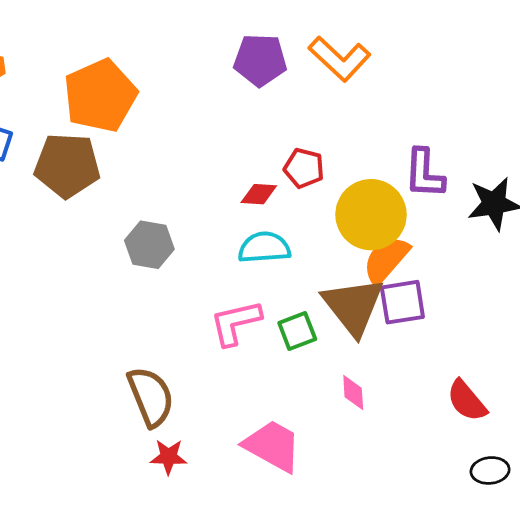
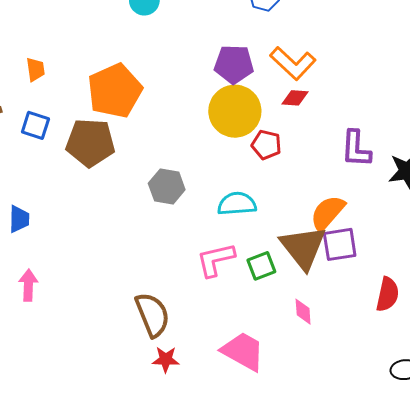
red diamond: (259, 194) -> (295, 98), moved
yellow circle: (371, 215) -> (235, 111), moved
gray hexagon: (149, 245) -> (167, 186), moved
red semicircle: (467, 401) -> (388, 294), moved, turned -128

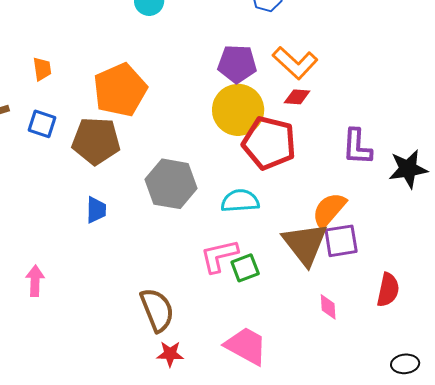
red pentagon: (266, 145) -> (269, 143), size x1.8
gray hexagon: (167, 186) -> (171, 184), size x1.4
blue trapezoid: (19, 219) -> (96, 210), moved
green square: (261, 266) -> (245, 268), moved
pink diamond: (303, 312) -> (328, 307), moved

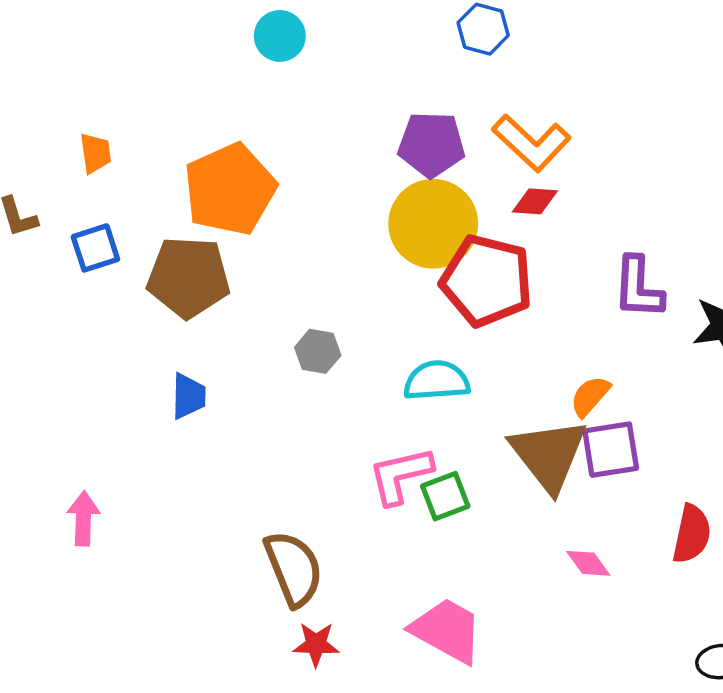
blue square: (42, 124) -> (95, 248), turned -36
gray hexagon: (171, 184) -> (318, 351), size x0.5
orange semicircle: (329, 210) -> (590, 396), size x0.7
pink diamond: (328, 307) -> (588, 563), turned -32

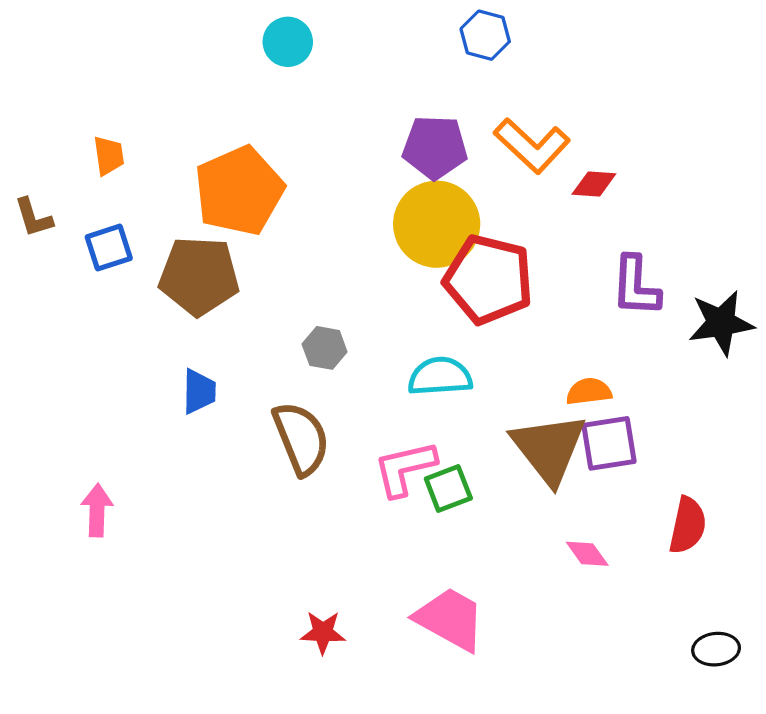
red diamond: (535, 201) -> (594, 184), moved
orange semicircle: (590, 396) -> (589, 391), turned 42
brown semicircle: (294, 568) -> (301, 438), moved

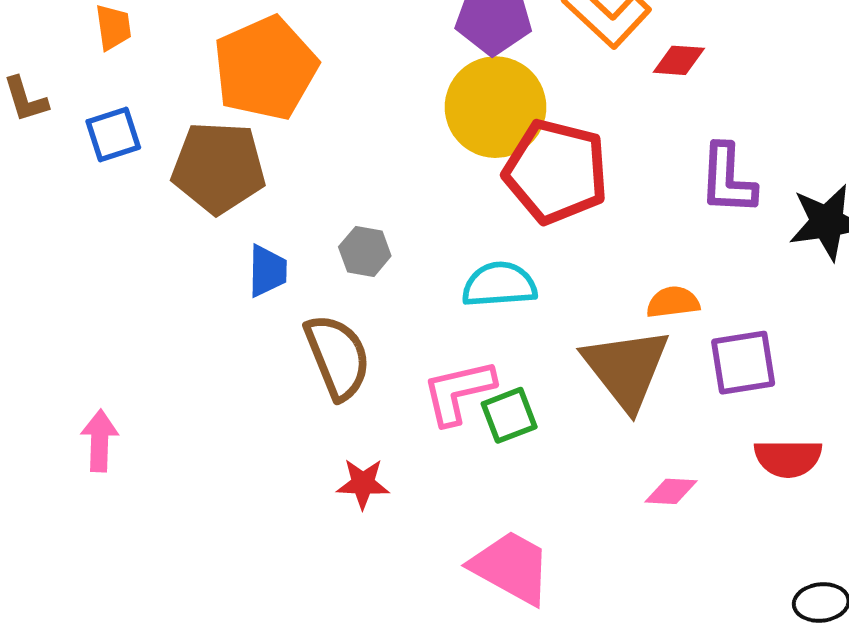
blue trapezoid: (199, 391) -> (267, 271), moved
purple square: (609, 443) -> (743, 363), moved
red semicircle: (688, 525) -> (788, 458), turned 78
pink diamond: (587, 554) -> (671, 491), turned -51
red star: (323, 632) -> (363, 484), moved

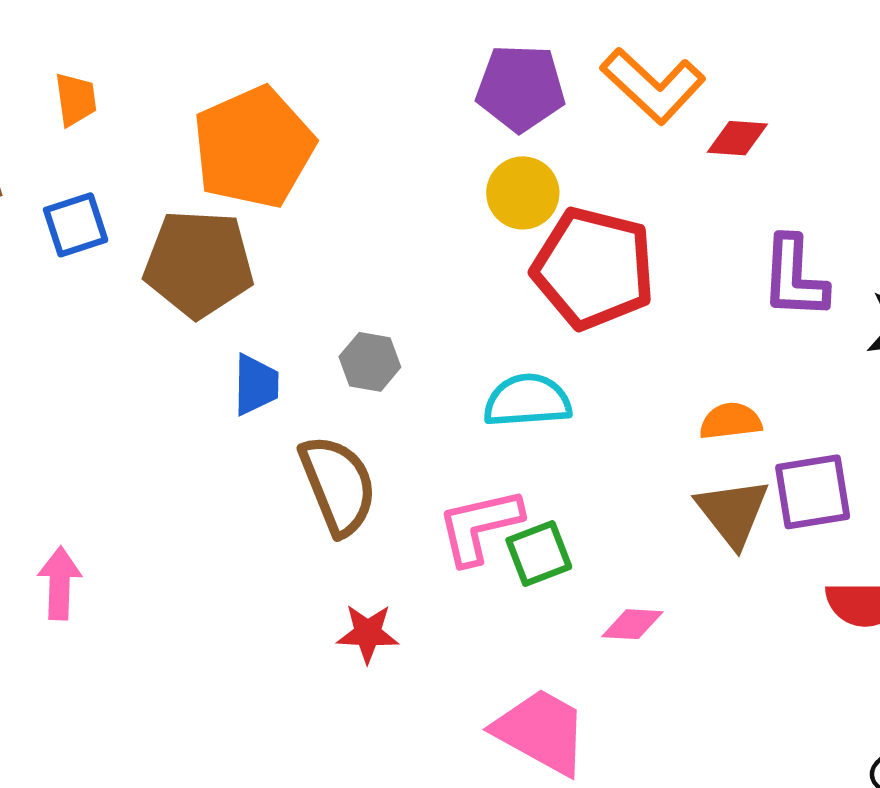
yellow circle: (496, 107) -> (523, 193), size x0.6
brown triangle: (626, 368) -> (733, 512), moved, size x0.7
pink diamond: (671, 491) -> (632, 624), moved

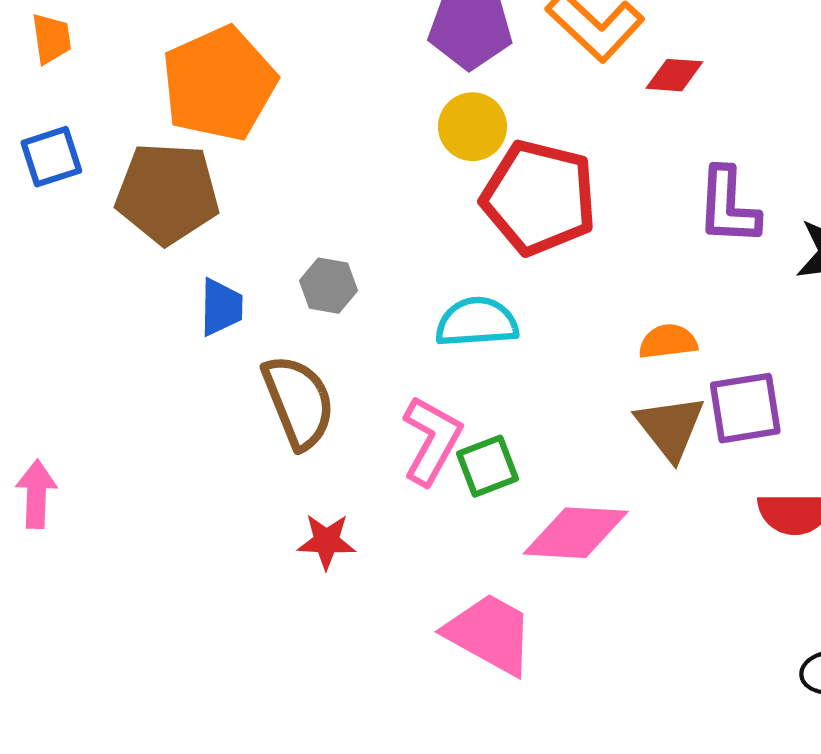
pink L-shape: (479, 526) -> (432, 440), turned 132
pink diamond: (632, 624) -> (576, 533), size x1.8

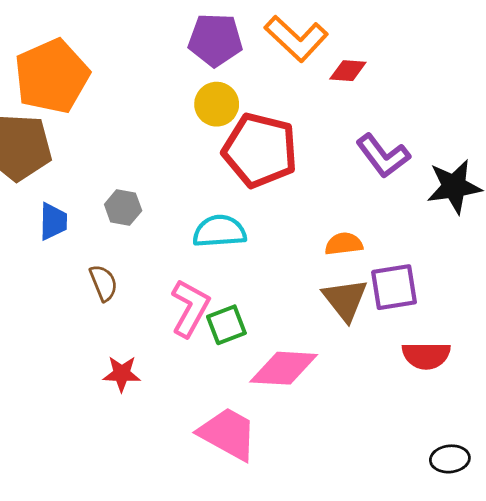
purple L-shape: (728, 206) -> (383, 156), turned -40
brown semicircle: (298, 402) -> (104, 283), size x0.6

